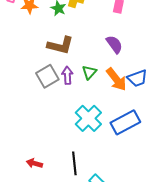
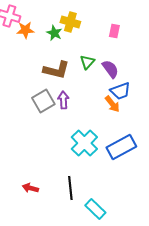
green triangle: (89, 72) -> (87, 62), moved
blue trapezoid: (137, 78) -> (120, 91), moved
orange arrow: (116, 79) -> (112, 104), size x0.7

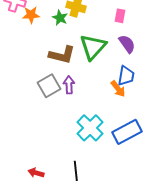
green triangle: (87, 62) -> (93, 47), size x1.8
purple semicircle: (110, 69) -> (127, 44), moved
blue trapezoid: (120, 91) -> (126, 76), turned -60

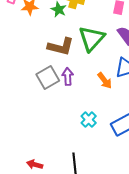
orange arrow: (118, 89) -> (105, 81), moved
cyan cross: (90, 128) -> (89, 120), size x0.6

